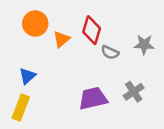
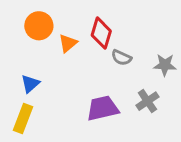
gray star: (144, 45) -> (165, 65), moved

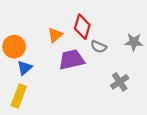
orange circle: (39, 26) -> (14, 47), moved
gray star: (165, 65) -> (134, 42), moved
purple trapezoid: (103, 108) -> (72, 60), moved

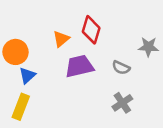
gray semicircle: (99, 47) -> (121, 68), moved
gray cross: (120, 82) -> (122, 103), moved

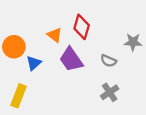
orange triangle: (61, 39) -> (55, 35), turned -42
purple trapezoid: (79, 66) -> (71, 60), turned -112
blue triangle: (27, 75) -> (34, 63), moved

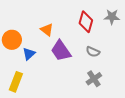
red diamond: (82, 27) -> (86, 22), moved
gray star: (133, 42) -> (112, 17), moved

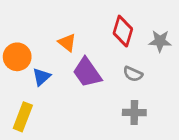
gray star: (112, 17) -> (160, 41), moved
gray cross: (94, 79) -> (134, 113), turned 35

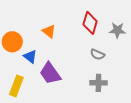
purple trapezoid: (87, 73) -> (50, 73), moved
blue triangle: (41, 77) -> (30, 57), turned -40

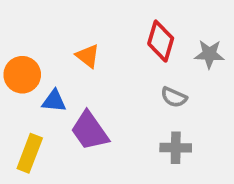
blue triangle: (30, 57) -> (54, 101), turned -32

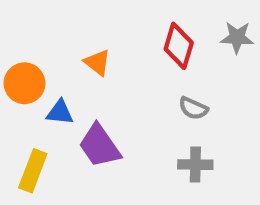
gray star: (209, 54) -> (237, 37), moved

